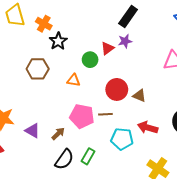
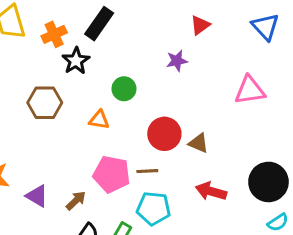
black rectangle: (128, 16) -> (99, 24), moved
orange cross: (44, 24) -> (54, 34), turned 35
red triangle: (108, 48) -> (200, 25), moved
cyan pentagon: (122, 139) -> (154, 208), moved

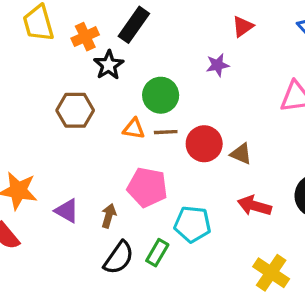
green circle: (124, 89) -> (161, 95), size x1.4
brown line: (147, 171) -> (166, 132), moved
brown arrow: (76, 201) -> (109, 216), turned -30

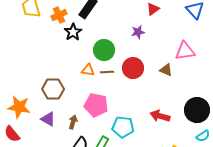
brown hexagon: (75, 110) -> (53, 89), moved
red circle: (204, 144) -> (133, 68), moved
brown triangle: (241, 154) -> (166, 70), moved

